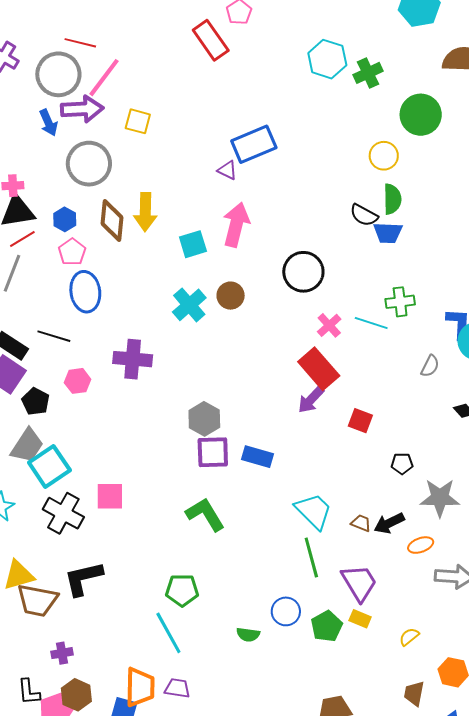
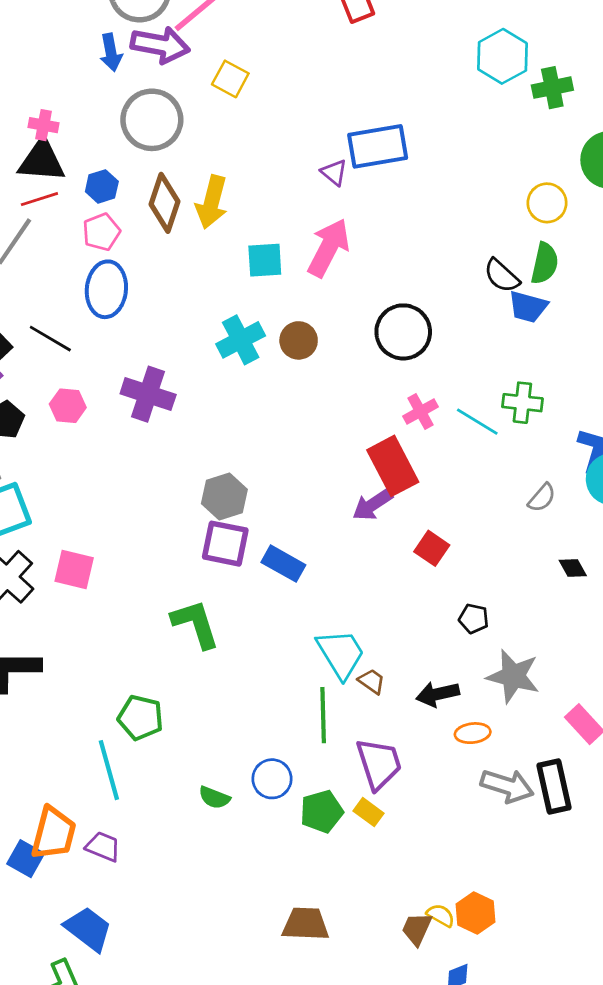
brown trapezoid: (361, 523) -> (372, 681), moved
yellow semicircle: (409, 637) -> (441, 915), moved, turned 55

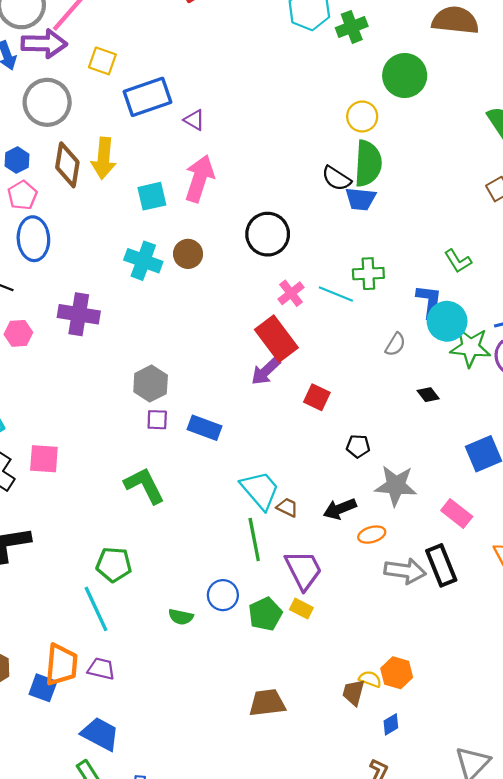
blue rectangle: (378, 146) -> (148, 97), moved
green semicircle: (545, 263) -> (368, 163), size x1.4
cyan cross: (241, 340) -> (143, 261), turned -33
purple square: (225, 544) -> (157, 420), size x0.6

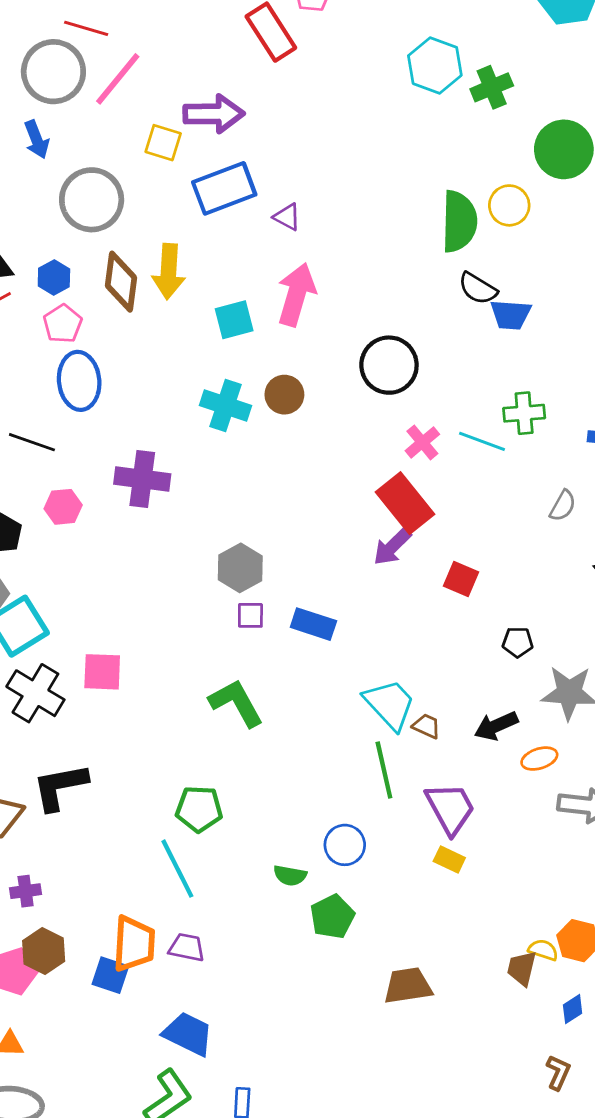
purple arrow: (44, 44) -> (214, 114), moved
green semicircle: (368, 163) -> (459, 221), moved
green pentagon: (265, 614) -> (332, 917), moved

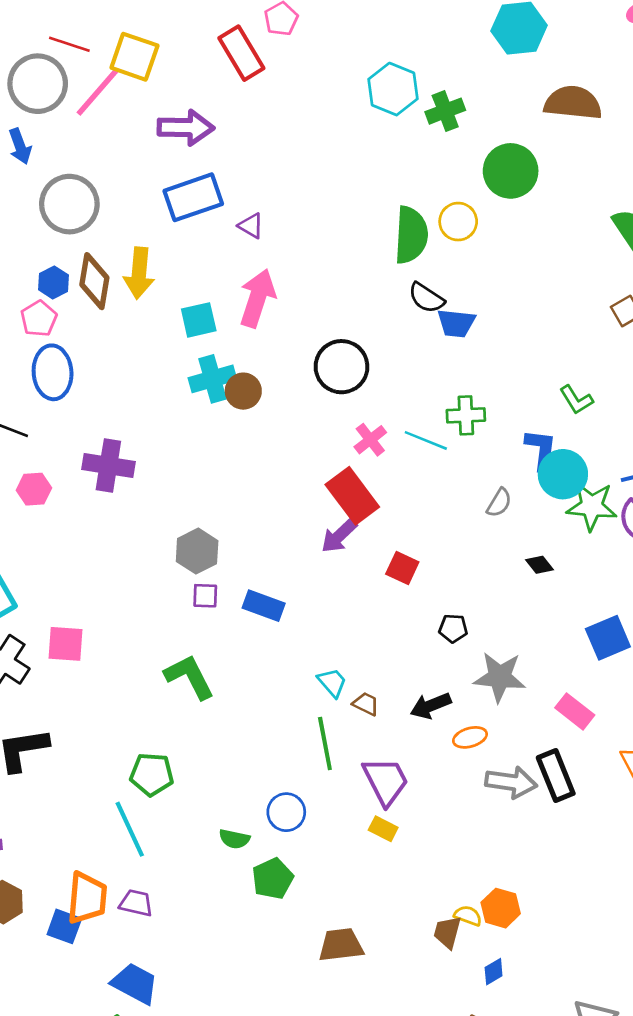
yellow square: (163, 143) -> (134, 57), moved, size x1.4
blue hexagon: (54, 277) -> (53, 282), moved
cyan cross: (226, 405) -> (212, 379), moved, turned -36
cyan trapezoid: (390, 704) -> (332, 683), size x0.6

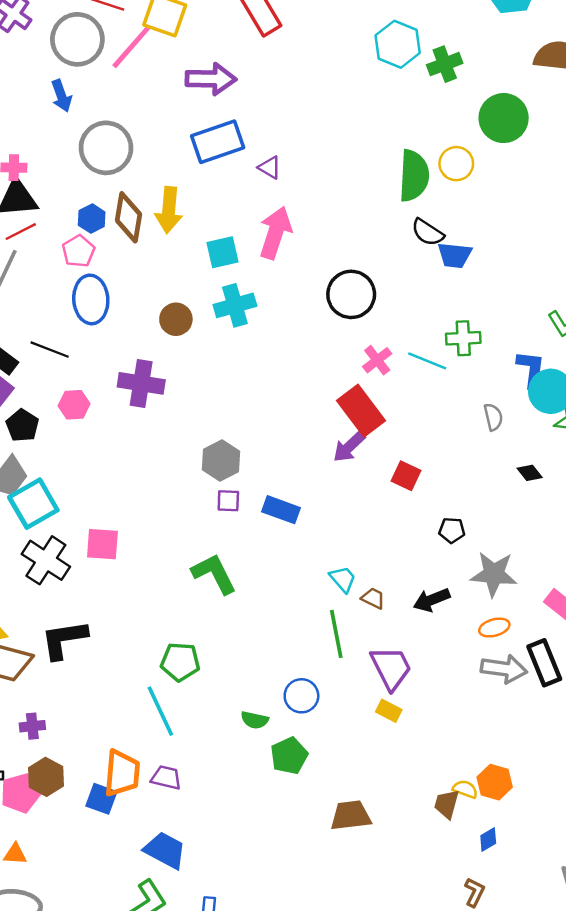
brown circle: (243, 391) -> (176, 319), moved
gray semicircle: (499, 503) -> (493, 417), turned -44
orange ellipse: (470, 737) -> (494, 628), moved

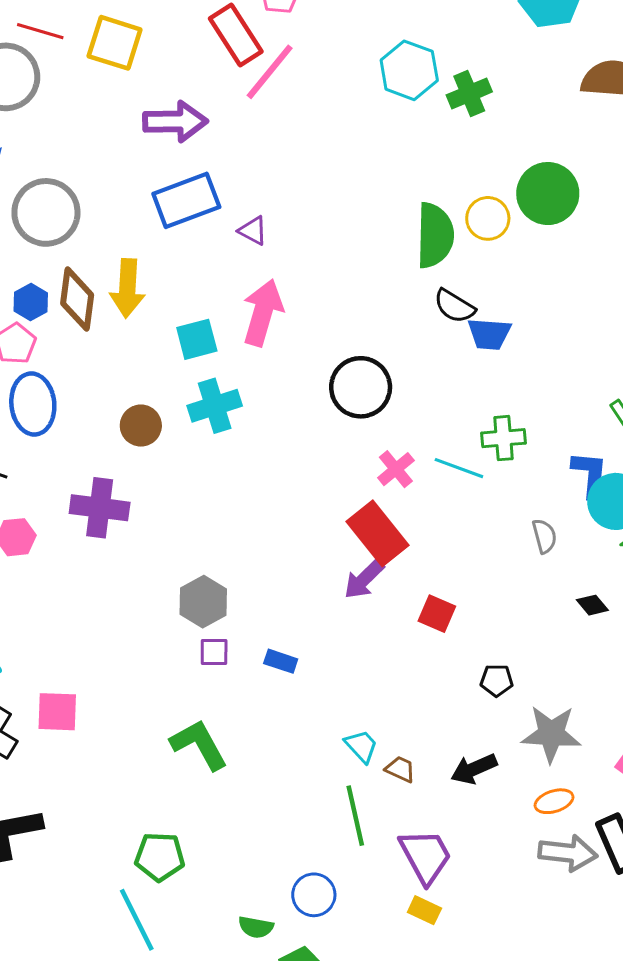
pink line: (131, 47) -> (270, 72), moved
green circle: (504, 118) -> (548, 194), moved
blue rectangle: (281, 510) -> (281, 661), size x0.7

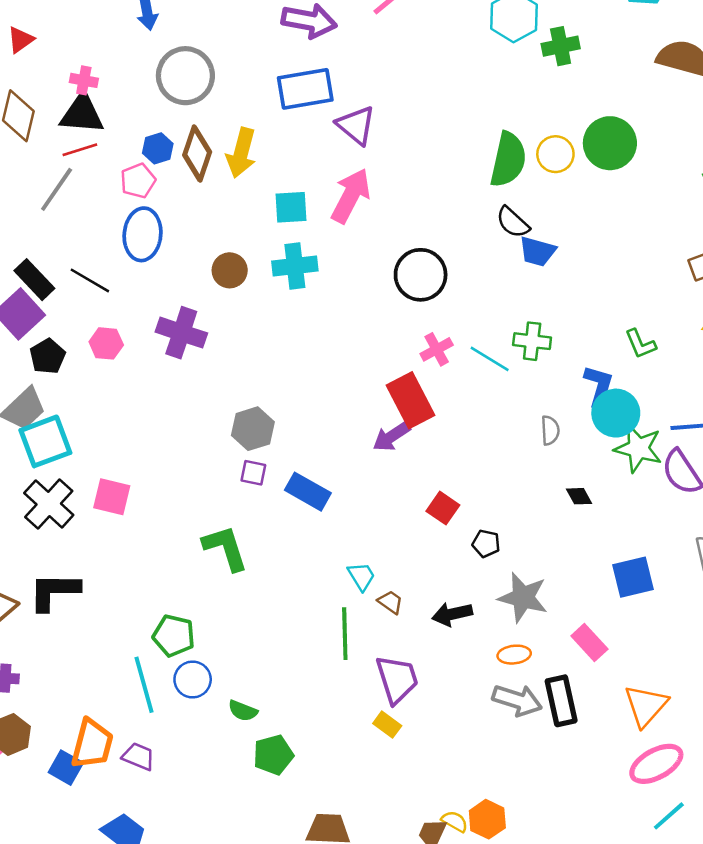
purple triangle: (253, 231) -> (356, 125), size x1.6
red square: (437, 614) -> (443, 508), moved
blue rectangle: (281, 661) -> (308, 492), size x1.6
blue circle: (314, 895) -> (193, 679), moved

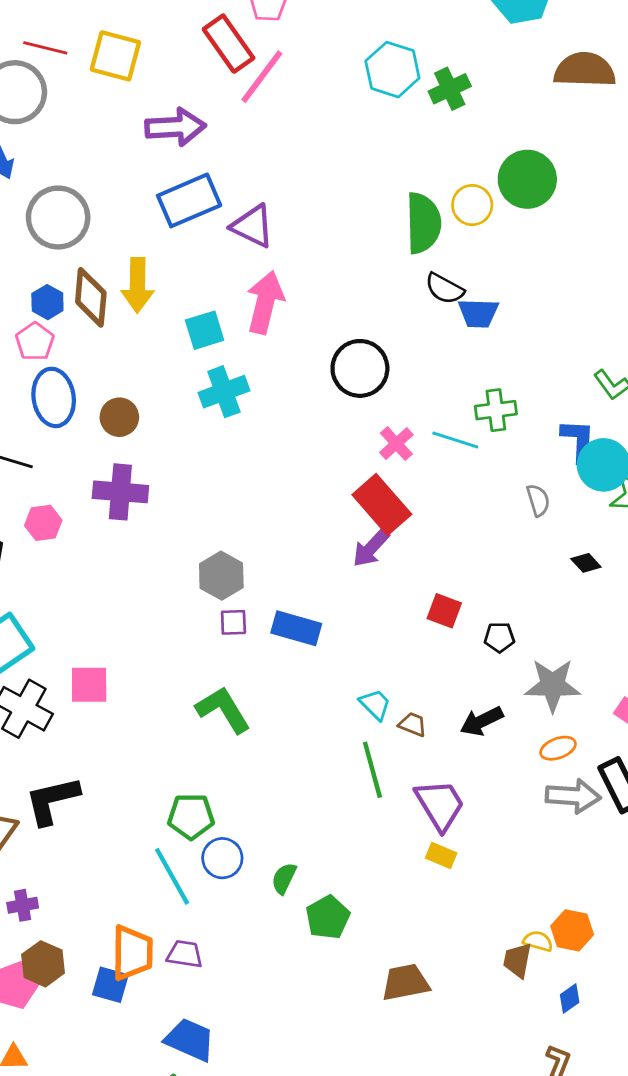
brown circle: (230, 270) -> (119, 417), moved
green semicircle: (243, 711) -> (284, 878), turned 108

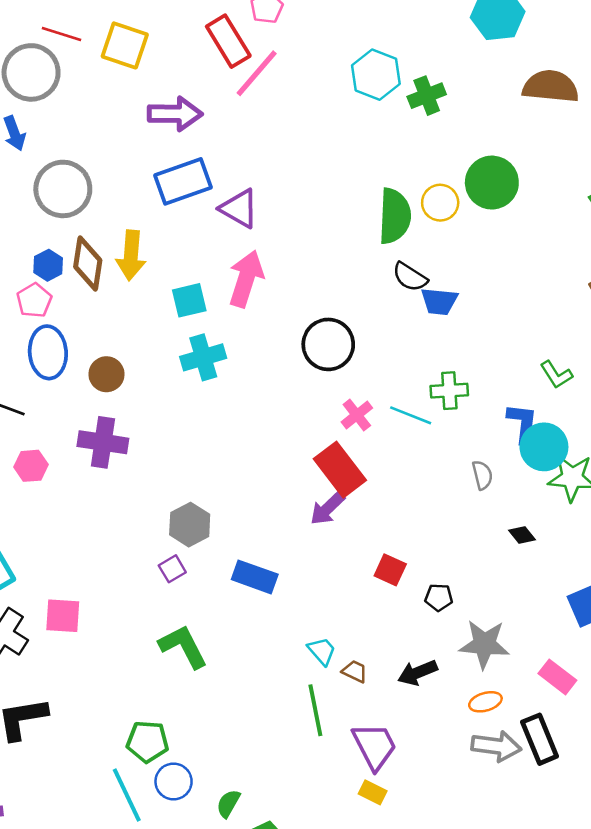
purple square: (233, 622) -> (172, 569), moved, turned -32

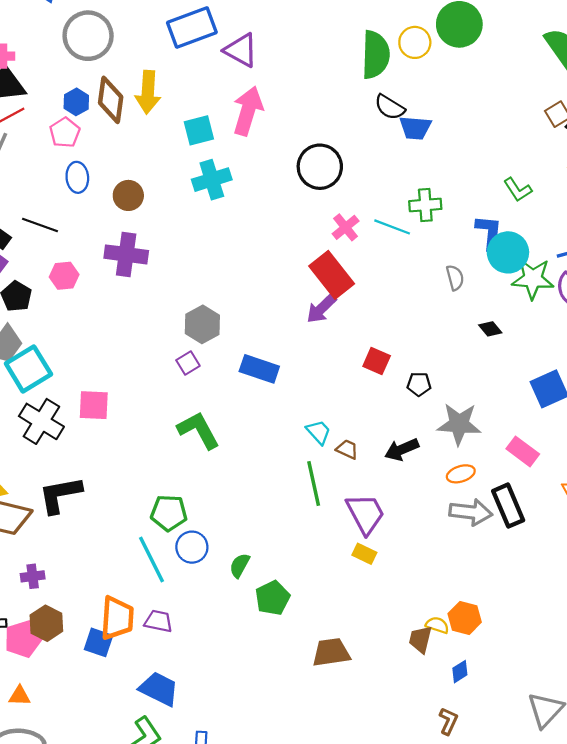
blue ellipse: (48, 352) -> (77, 177), size x0.7

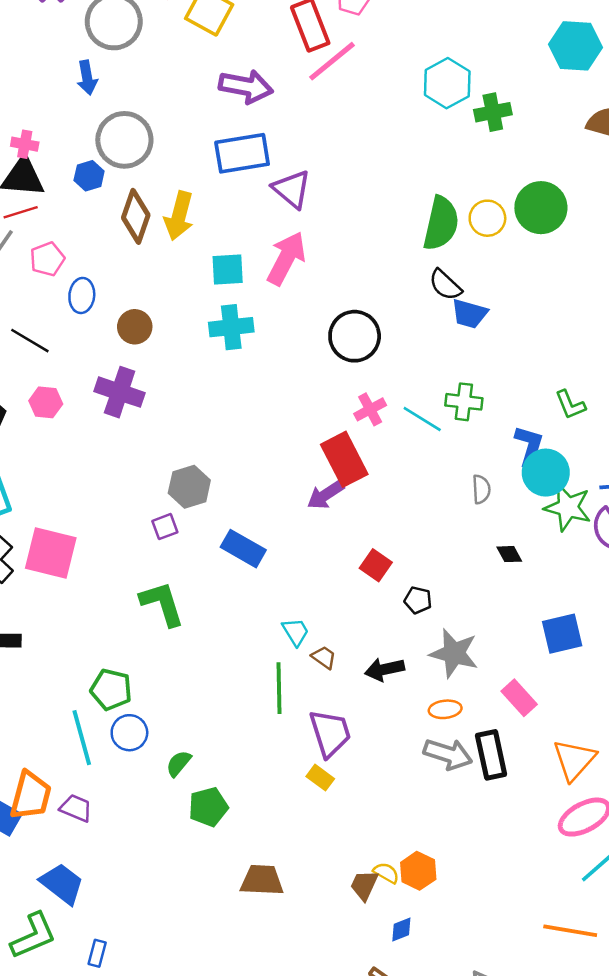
blue hexagon: (76, 102) -> (89, 176), moved
pink pentagon: (65, 133) -> (47, 259), moved
pink square: (94, 405) -> (51, 553), size x1.4

